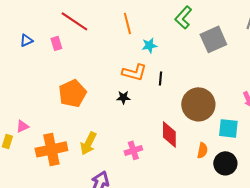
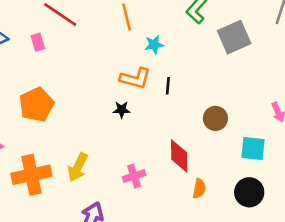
orange pentagon: (72, 93) -> (36, 105), moved
brown circle: (198, 104) -> (215, 118), size x0.6
orange semicircle: (202, 150) -> (199, 189), moved

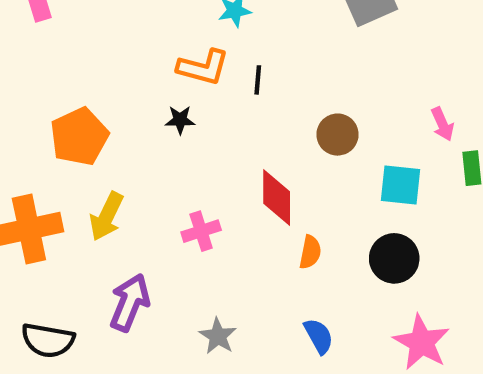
orange pentagon: (36, 105) -> (79, 137), moved

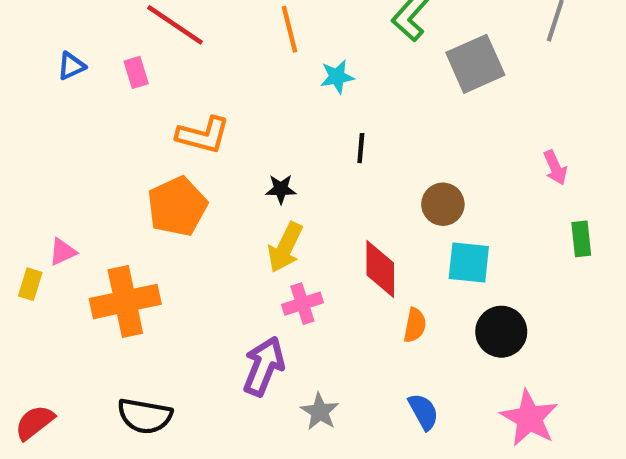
orange L-shape: (203, 67) -> (203, 135), moved
pink arrow: (442, 124) -> (555, 167), moved
cyan square: (400, 185) -> (469, 263), moved
yellow arrow: (107, 216) -> (285, 247), moved
purple arrow: (130, 302) -> (264, 366), moved

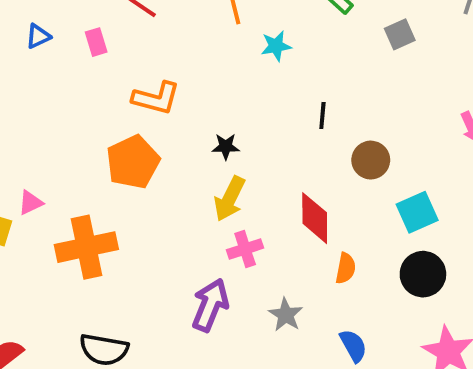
gray square: (475, 64) -> (400, 34), size x0.6
black line: (361, 148) -> (322, 116), moved
cyan square: (469, 263) -> (417, 212), moved, turned -30
gray star: (320, 412) -> (286, 315), moved

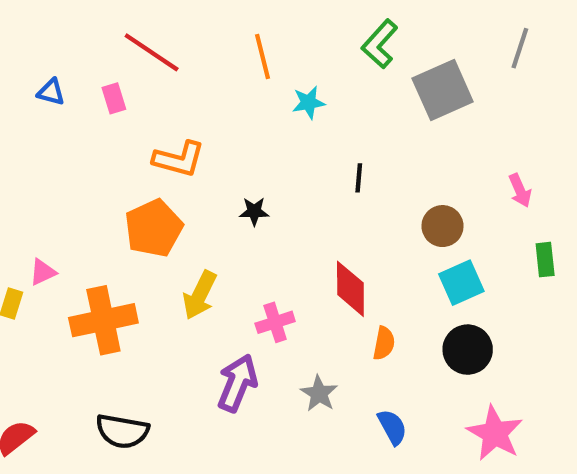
gray square: (400, 34) -> (443, 90), size x1.8
blue triangle: (38, 36) -> (51, 92), turned 40
brown circle: (371, 160) -> (443, 226), moved
yellow arrow: (230, 199) -> (200, 295), moved

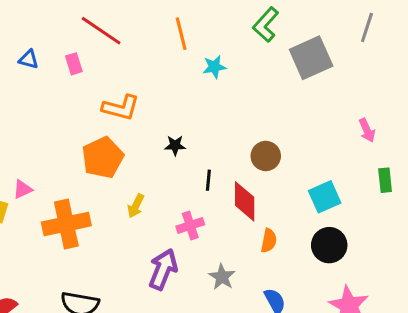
black line: (359, 178) -> (208, 180), moved
brown circle: (443, 226) -> (266, 156), moved
yellow arrow: (200, 295) -> (136, 206), size x0.7

